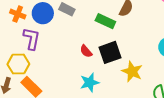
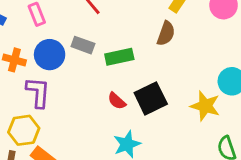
green rectangle: (105, 21) -> (119, 57), moved, turned -30
yellow star: (132, 71) -> (205, 106), moved

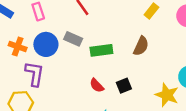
brown semicircle: (166, 33) -> (141, 46), moved
black square: (151, 98) -> (124, 86), size x0.6

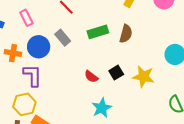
gray rectangle: (73, 39) -> (63, 38), turned 35
green rectangle: (101, 50) -> (98, 32), moved
yellow star: (167, 95) -> (143, 77), moved

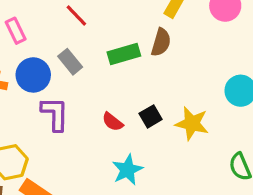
brown semicircle: (126, 34) -> (161, 42), moved
purple L-shape: (33, 75) -> (55, 114), moved

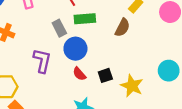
green rectangle: (124, 54) -> (85, 19), moved
blue circle: (33, 75) -> (75, 49), moved

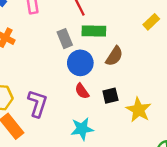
brown semicircle: (122, 28) -> (114, 56), moved
purple L-shape: (42, 61) -> (37, 104), moved

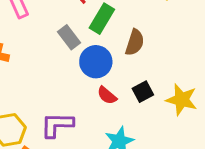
green rectangle: (94, 31) -> (102, 19), turned -45
purple L-shape: (37, 104) -> (57, 125), turned -92

